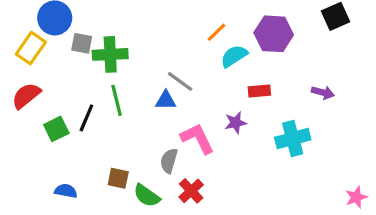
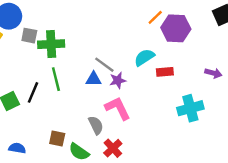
orange line: (217, 32) -> (155, 17), moved
cyan semicircle: (234, 56) -> (144, 57), moved
purple star: (236, 123) -> (118, 80), moved
gray semicircle: (169, 161) -> (96, 125), turned 138

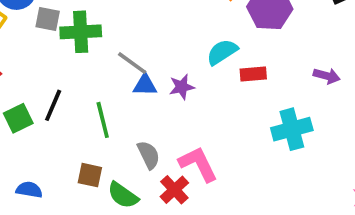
gray line: (104, 65) -> (132, 63), moved
green line: (56, 79) -> (103, 120), moved
pink L-shape: (118, 108) -> (198, 164), moved

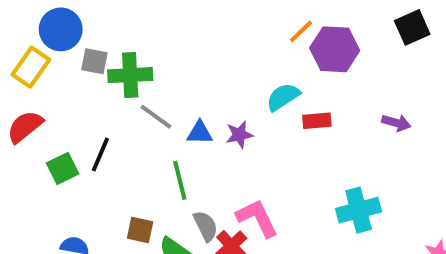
gray line: (132, 63) -> (156, 117), moved
green line: (103, 120) -> (180, 180), moved
cyan cross: (292, 129) -> (359, 210), moved
gray semicircle: (149, 155) -> (206, 226), moved

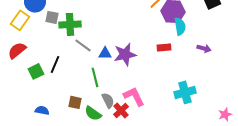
cyan semicircle: (283, 97) -> (180, 26), moved, turned 114
purple star: (239, 135) -> (125, 54), size x1.6

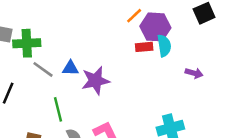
red rectangle: (164, 47) -> (144, 47), moved
blue triangle: (105, 53) -> (70, 68), moved

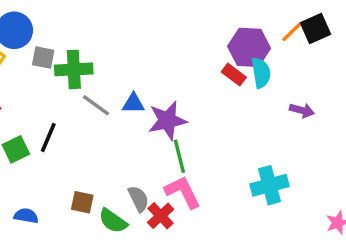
orange line: (134, 16) -> (292, 32), moved
red rectangle: (144, 47) -> (234, 75), turned 42
green line: (58, 109) -> (179, 156), moved

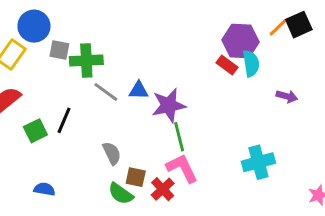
gray semicircle: (138, 199) -> (112, 153), moved
brown square: (82, 202) -> (136, 177), moved

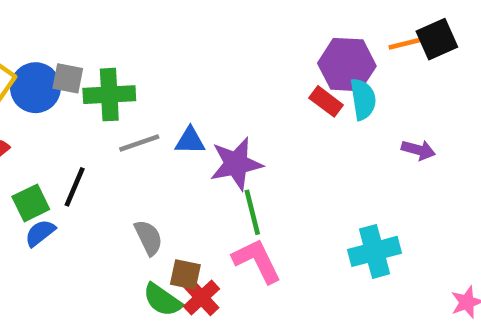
blue circle: (34, 26) -> (35, 88), moved
orange line: (278, 28) -> (405, 44), turned 30
gray line: (106, 92) -> (139, 143), turned -55
blue semicircle: (44, 189) -> (40, 233), moved, turned -48
red cross: (163, 189) -> (202, 298), moved

